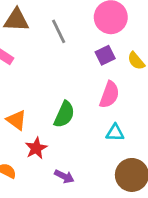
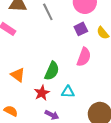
cyan triangle: (115, 133) -> (68, 92), moved
red star: (36, 148) -> (42, 93), moved

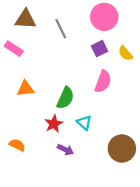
orange triangle: (18, 75) -> (25, 89), moved, turned -42
cyan triangle: (68, 92) -> (84, 123), turned 40

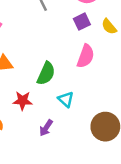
red star: (54, 124) -> (23, 101), moved, turned 30
purple arrow: (65, 150) -> (46, 128), turned 98

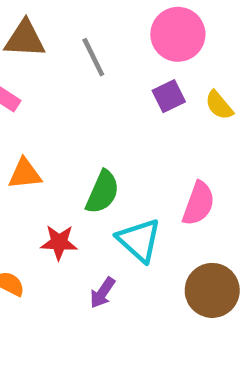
pink semicircle: (86, 56) -> (199, 204), moved
cyan triangle: (66, 99) -> (139, 240), size x1.5

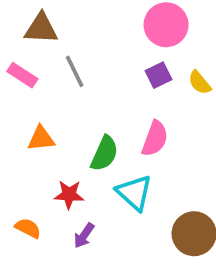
gray line: (93, 57) -> (75, 71), moved
pink semicircle: (199, 204) -> (155, 139), moved
purple arrow: (102, 293) -> (84, 236), moved

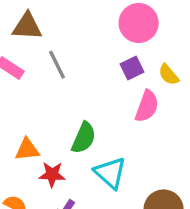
orange triangle: (41, 139) -> (27, 150), moved
pink semicircle: (155, 139) -> (147, 106), moved

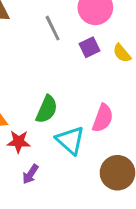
gray line: (57, 65) -> (53, 28), moved
pink semicircle: (147, 106) -> (103, 118), moved

